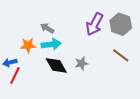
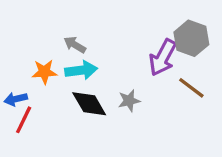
purple arrow: (94, 24) -> (163, 57), moved

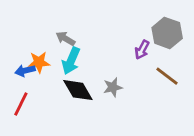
purple arrow: (163, 57) -> (142, 50), size x0.6
cyan arrow: (81, 70) -> (71, 61), turned 120
blue arrow: (16, 99) -> (25, 71), moved

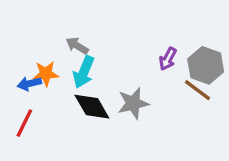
gray hexagon: (167, 33) -> (206, 65), moved
gray star: (113, 87) -> (133, 103), size x1.4

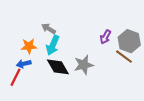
blue arrow: (29, 84) -> (24, 64), moved

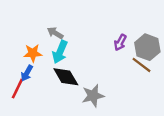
blue arrow: (24, 64) -> (27, 73), turned -48
gray star: (84, 65) -> (93, 96), moved

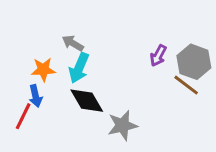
blue arrow: (27, 73) -> (36, 96), turned -42

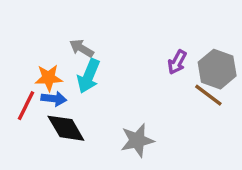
blue arrow: (36, 96) -> (54, 99), moved, turned -70
black diamond: (87, 101) -> (66, 128), moved
red line: (23, 116) -> (26, 106), moved

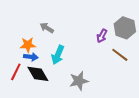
gray hexagon: (217, 69) -> (125, 28), moved
cyan arrow: (89, 76) -> (58, 55), moved
red line: (26, 106) -> (16, 72), moved

